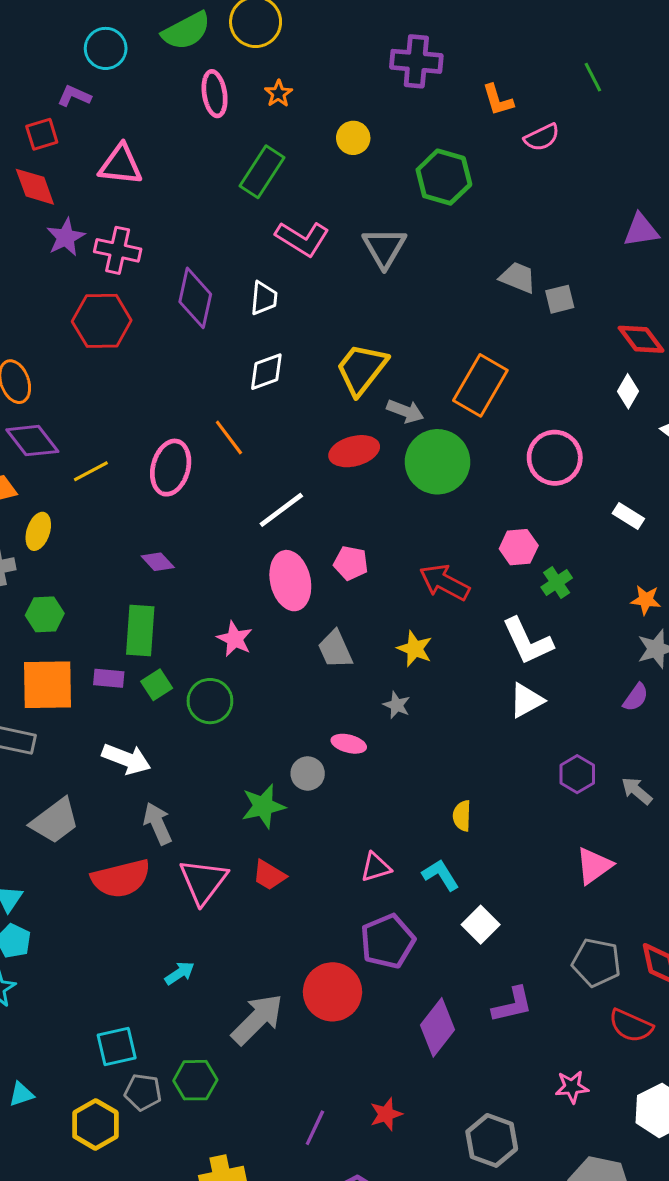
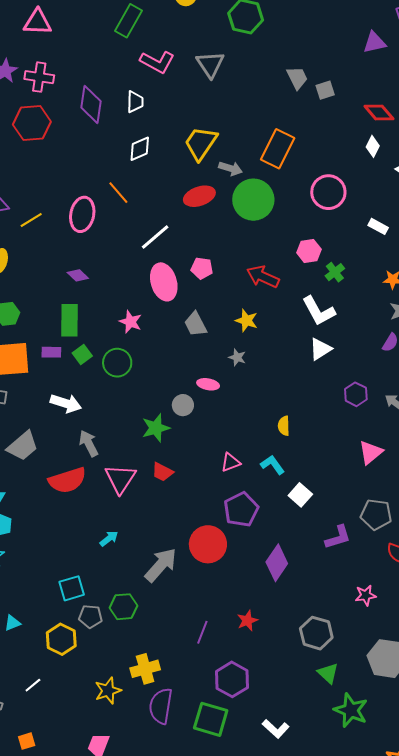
gray trapezoid: (518, 277) -> (297, 78), turned 45
purple L-shape: (512, 1005) -> (338, 537), moved

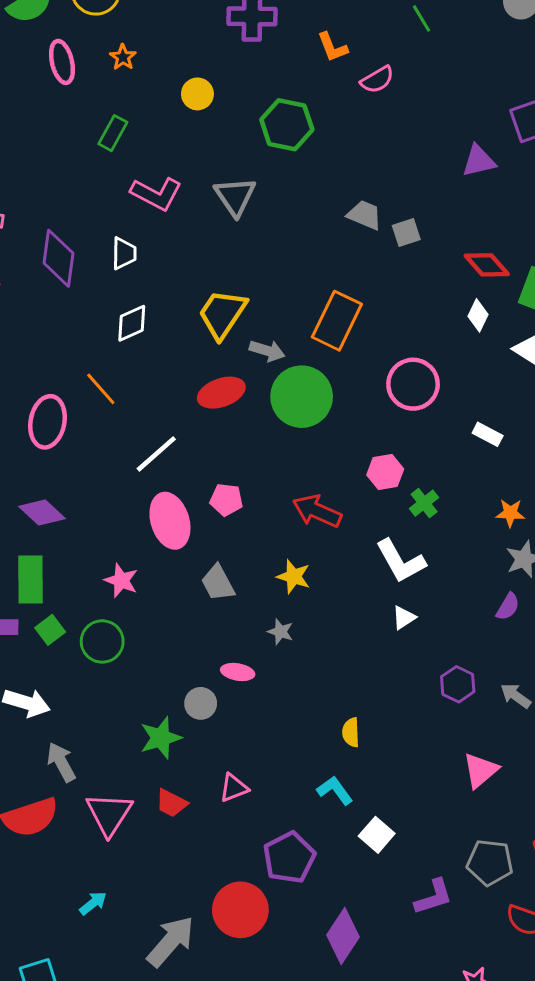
green rectangle: (129, 21) -> (113, 133), size x0.7
gray trapezoid: (297, 78) -> (365, 215), turned -40
purple diamond: (78, 275) -> (42, 512), size x1.4
white triangle: (320, 349) -> (404, 618), size x0.7
pink triangle: (231, 462) -> (234, 788), moved

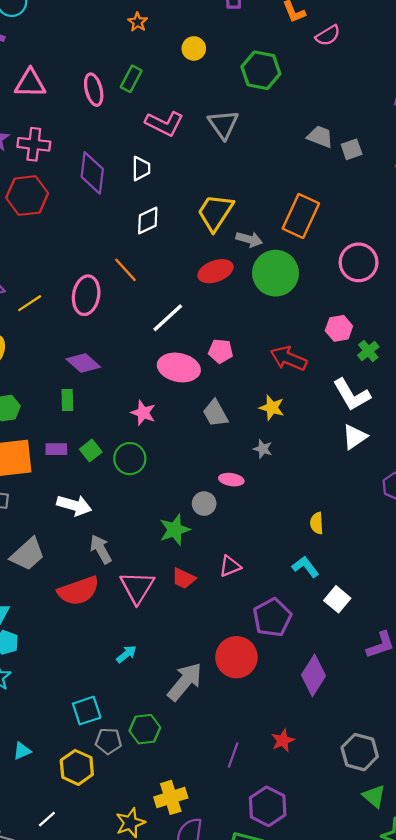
pink ellipse: (62, 62) -> (94, 90), moved
pink ellipse: (170, 521) -> (179, 368), turned -60
green rectangle: (31, 579) -> (67, 400), moved, size x0.6
white triangle: (404, 618) -> (355, 437), size x1.4

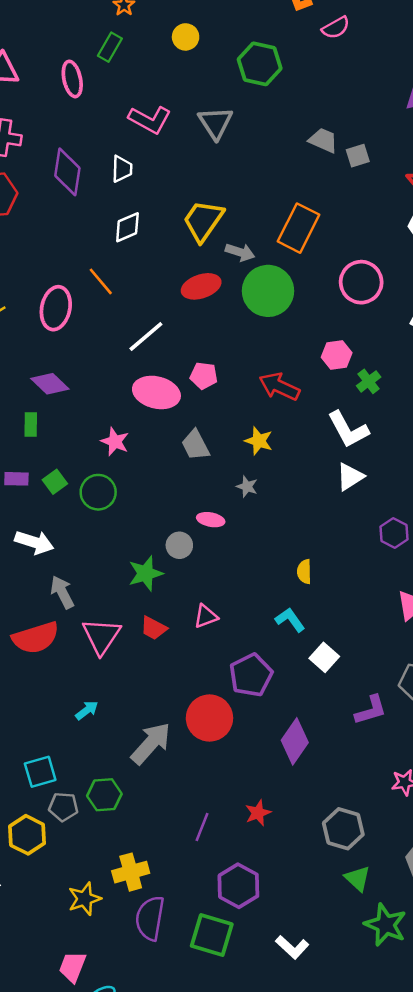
green rectangle: (131, 79) -> (110, 47), moved

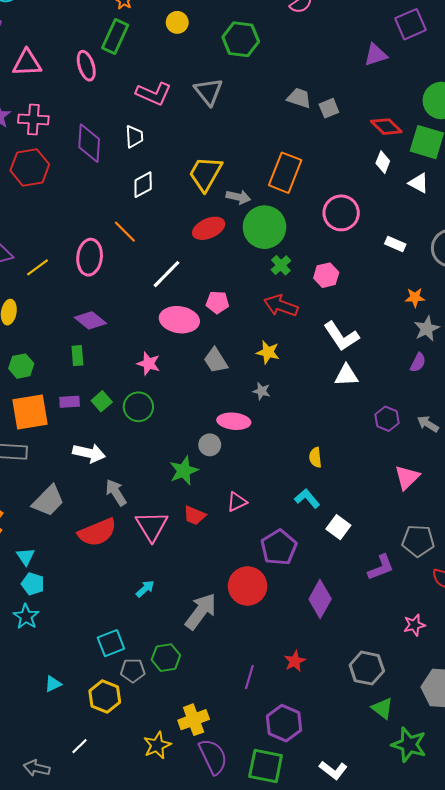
green rectangle: (110, 47) -> (115, 37), size x1.4
green cross: (369, 381) -> (281, 265), moved
white triangle: (350, 477) -> (346, 375), turned 35
pink ellipse: (211, 520) -> (234, 421), size x1.4
purple semicircle: (150, 918) -> (213, 757), turned 150

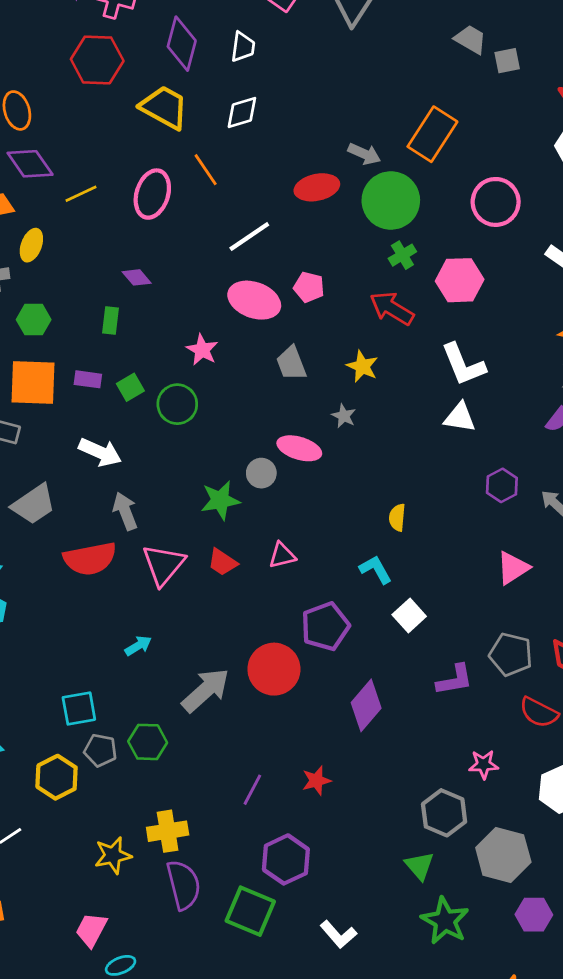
yellow trapezoid: (205, 174) -> (164, 107), moved, turned 78
pink hexagon: (326, 275) -> (460, 280), size x1.4
purple diamond: (90, 320) -> (137, 277), size x0.7
gray hexagon: (367, 668) -> (444, 813), moved

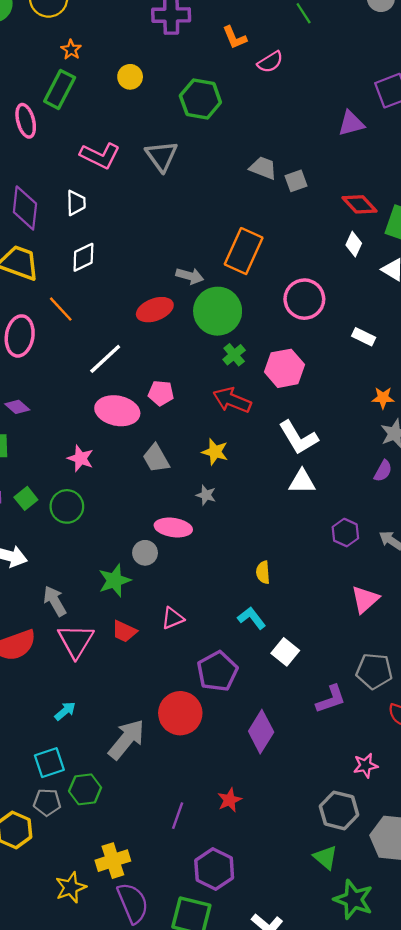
gray arrow: (125, 511) -> (55, 601), moved
cyan square: (79, 708) -> (49, 763), moved

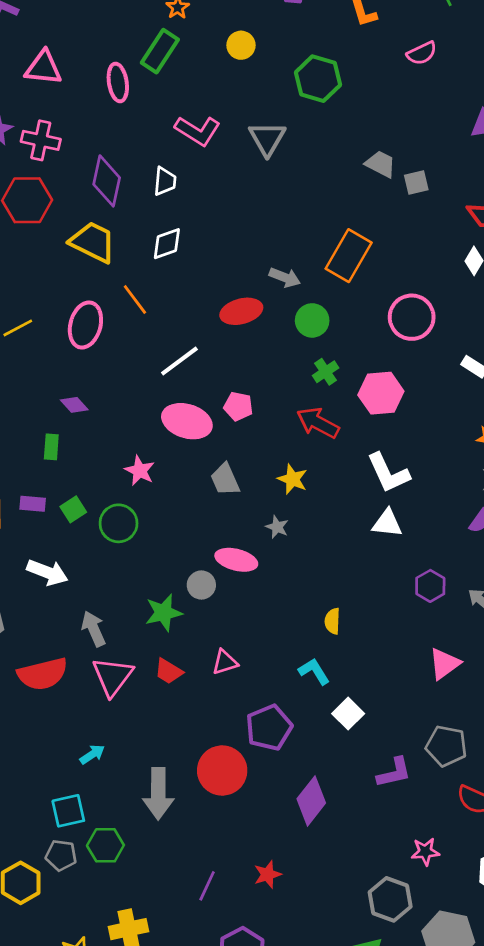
pink semicircle: (270, 62) -> (422, 53), moved
green circle: (218, 311) -> (312, 320), size x0.6
gray arrow: (126, 739) -> (158, 794), turned 135

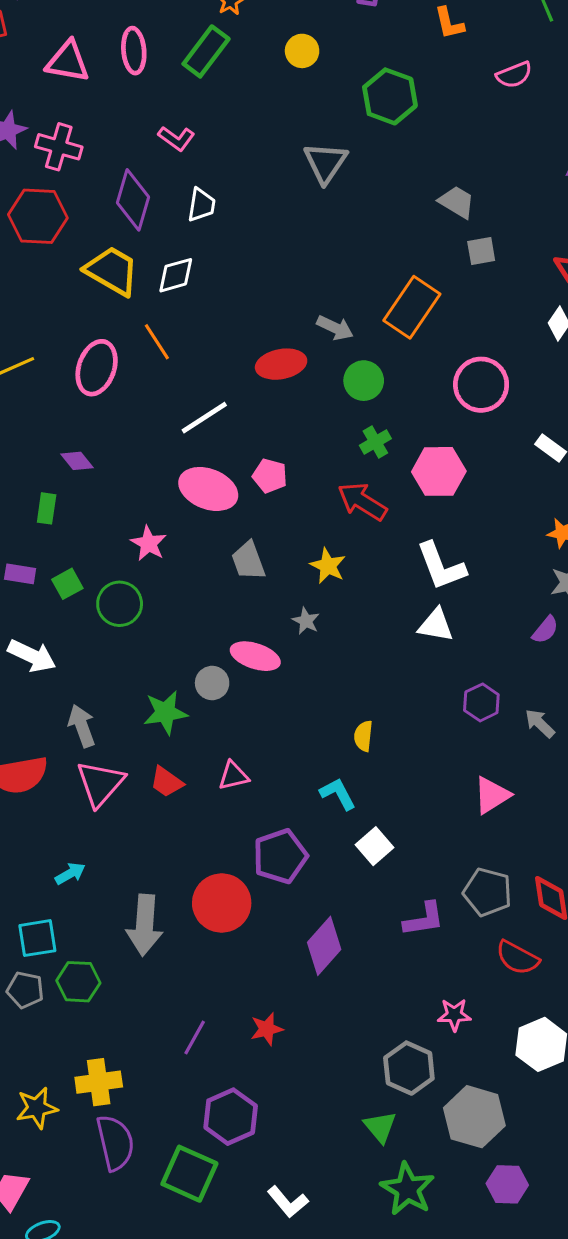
pink ellipse: (118, 82) -> (134, 51), moved
pink L-shape: (198, 131) -> (176, 138), moved, size x0.7
gray square: (416, 183) -> (481, 251), moved
white diamond: (167, 244) -> (176, 275), moved

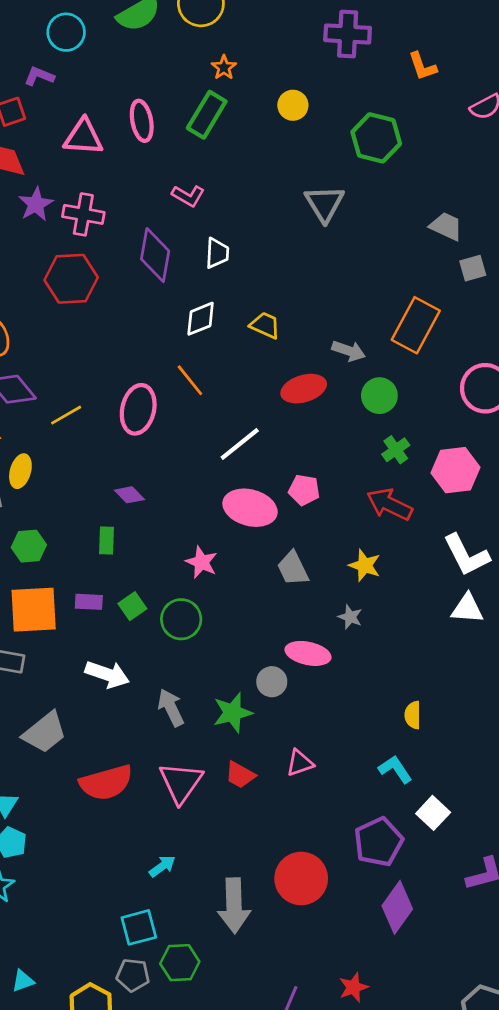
yellow trapezoid: (112, 271) -> (265, 325), moved, size x0.6
gray arrow: (82, 726) -> (171, 708), moved
purple pentagon: (280, 856) -> (379, 842), moved

